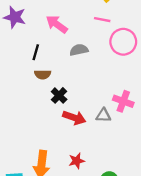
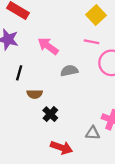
black line: (36, 52) -> (19, 73), moved
red arrow: (74, 118) -> (61, 148), moved

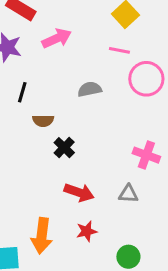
pink arrow: (48, 46) -> (57, 38), moved, turned 120
gray triangle: (93, 133) -> (128, 194), moved

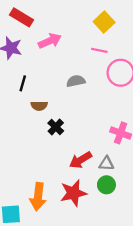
red arrow: (79, 192) -> (80, 160), moved, turned 130
red star: (87, 231) -> (73, 193), size x1.6
green circle: (128, 257) -> (106, 185), moved

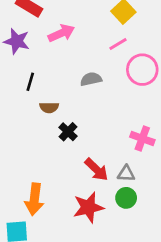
pink line: (99, 50) -> (118, 44), turned -42
red arrow: (80, 160) -> (96, 170), turned -105
orange arrow: (38, 197) -> (34, 199), moved

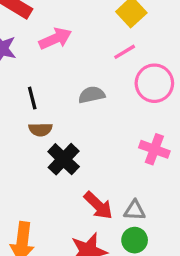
black line: (30, 82) -> (32, 98), moved, turned -30
black cross: (68, 132) -> (64, 159), size x1.4
pink cross: (142, 138) -> (154, 149), moved

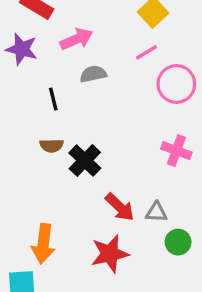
gray semicircle: (92, 95) -> (93, 74), moved
brown semicircle: (40, 129) -> (52, 146), moved
green circle: (135, 240) -> (178, 242), moved

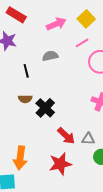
pink arrow: (77, 39) -> (56, 24), moved

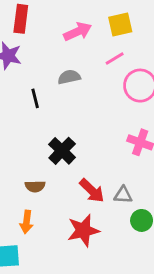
red rectangle: (16, 15) -> (21, 19), turned 66
yellow square: (86, 19) -> (120, 24), turned 30
brown semicircle: (25, 99) -> (35, 186), moved
orange arrow: (20, 158) -> (27, 222), size x0.7

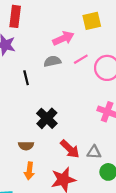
pink arrow: (78, 32) -> (63, 38), moved
pink line: (115, 59) -> (81, 59), moved
orange arrow: (27, 222) -> (29, 171), moved

